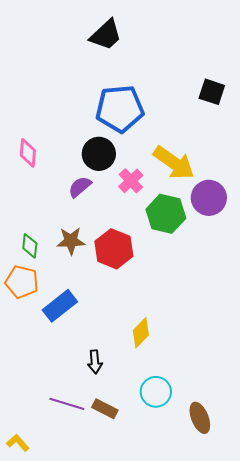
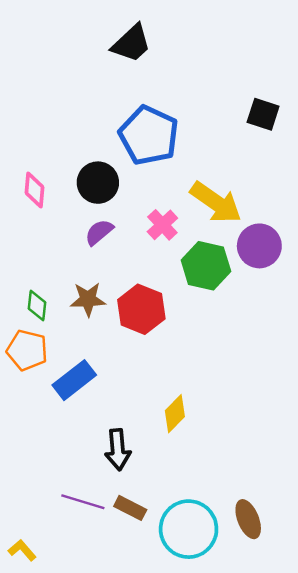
blue pentagon: (120, 109) -> (149, 135), turned 30
black circle: (99, 154) -> (98, 183), moved
black arrow: (95, 362) -> (118, 450), size x1.4
cyan circle: (156, 392) -> (189, 529), moved, size x1.5

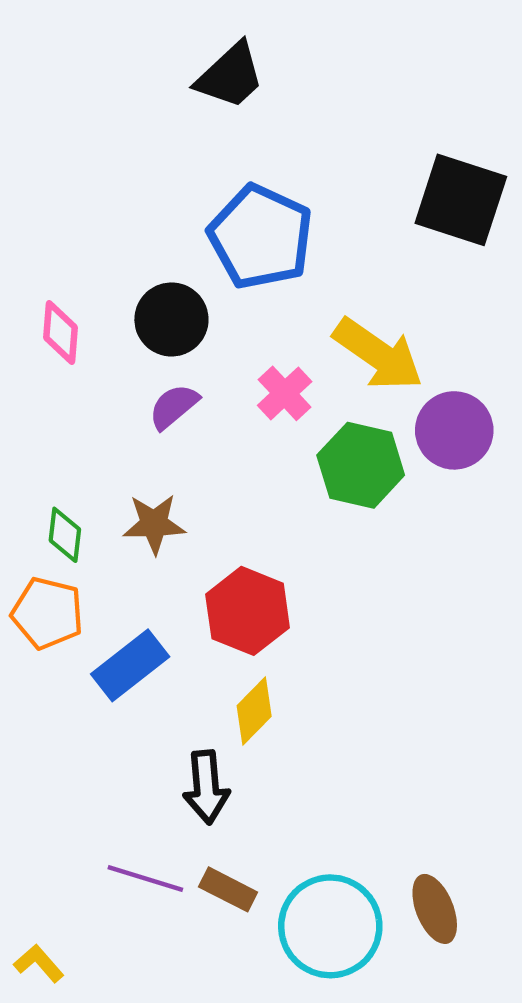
black square: (263, 114) -> (461, 200), size x1.6
red hexagon: (141, 309) -> (248, 611), moved
yellow diamond: (175, 414) -> (254, 711), moved

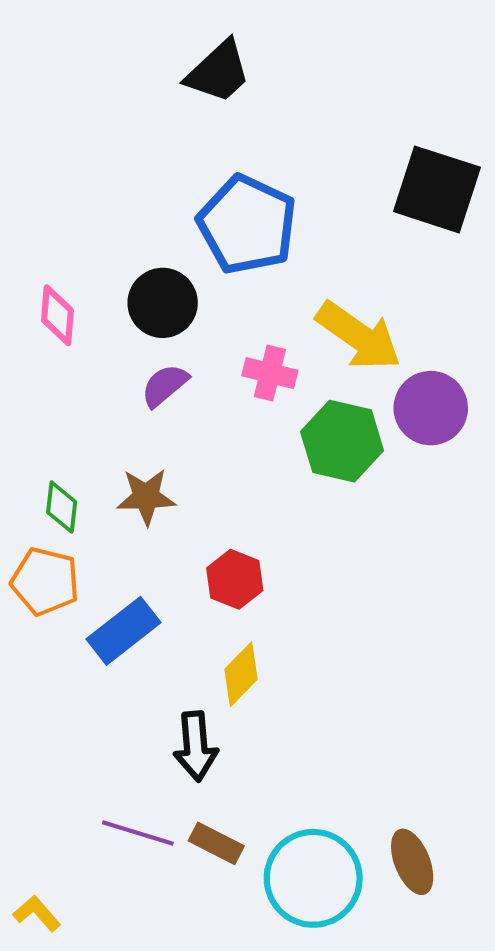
pink cross: (285, 393) -> (270, 373), turned -33
red hexagon: (248, 611) -> (235, 579), size x0.7

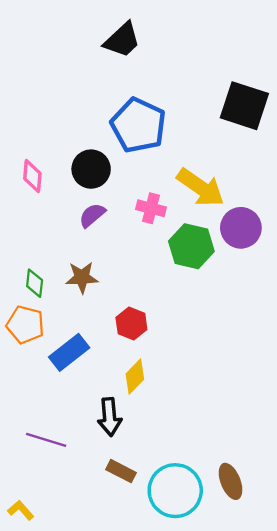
purple line: (138, 833) -> (46, 440), moved

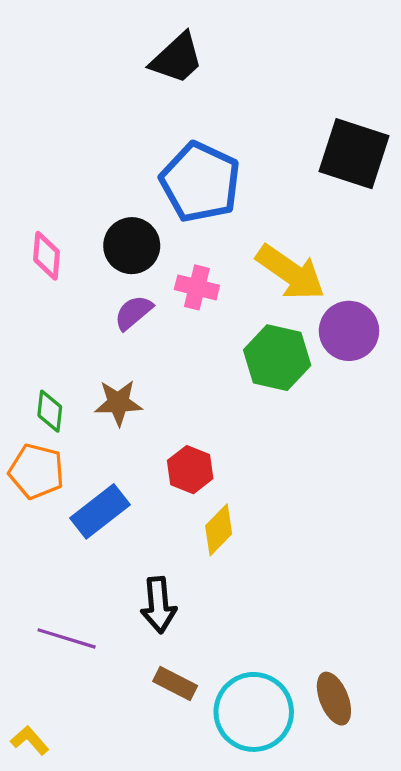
pink cross: (151, 208) -> (197, 287), moved
yellow diamond: (135, 377) -> (219, 530), moved

